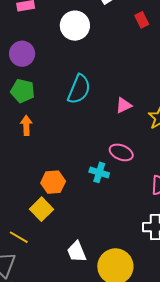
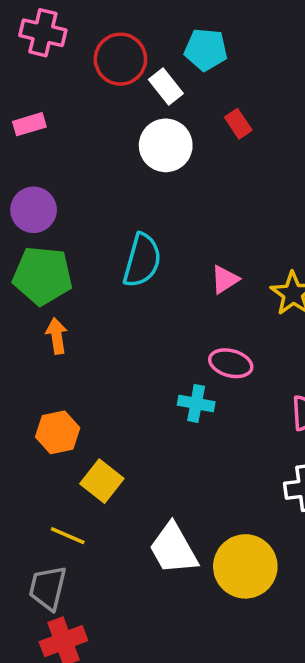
white circle: (75, 26) -> (166, 145), moved
green pentagon: (23, 91) -> (43, 276), size x1.4
orange hexagon: (53, 182) -> (58, 432), moved
white trapezoid: (77, 252) -> (173, 549), size x1.4

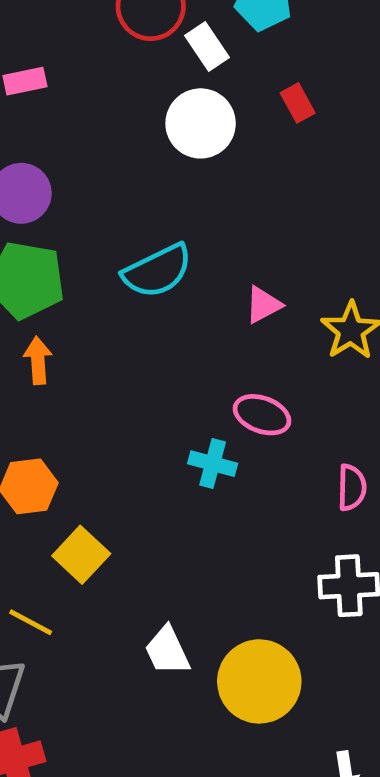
cyan semicircle: (142, 260) -> (157, 271), turned 44
white trapezoid: (173, 549) -> (167, 651), size x0.7

